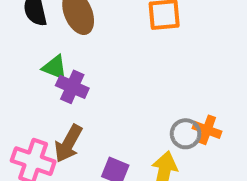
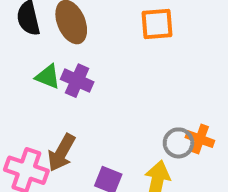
purple cross: (72, 87) -> (77, 81), moved

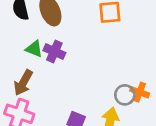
brown arrow: (61, 153) -> (23, 83), moved

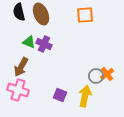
orange cross: (140, 92) -> (107, 74), turned 32

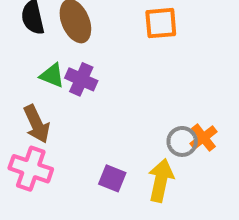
brown arrow: (21, 67) -> (37, 124), turned -54

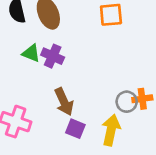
brown arrow: (37, 124) -> (64, 102), moved
orange cross: (203, 138) -> (142, 99), turned 30

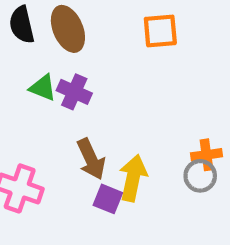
gray circle: (127, 102) -> (200, 176), moved
yellow arrow: (111, 130) -> (133, 178), moved

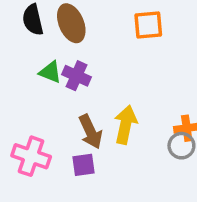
yellow arrow: (133, 178) -> (126, 125), moved
purple square: (108, 199) -> (84, 165), moved, turned -30

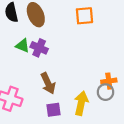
yellow arrow: (126, 125) -> (81, 103), moved
purple square: (84, 165) -> (54, 110), moved

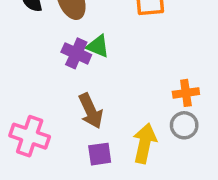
green triangle: (23, 46) -> (98, 46), moved
orange cross: (109, 81) -> (186, 93), moved

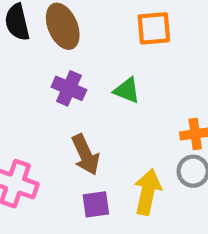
green triangle: (98, 46) -> (127, 90), moved

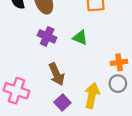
purple square: (96, 204) -> (62, 102), turned -35

